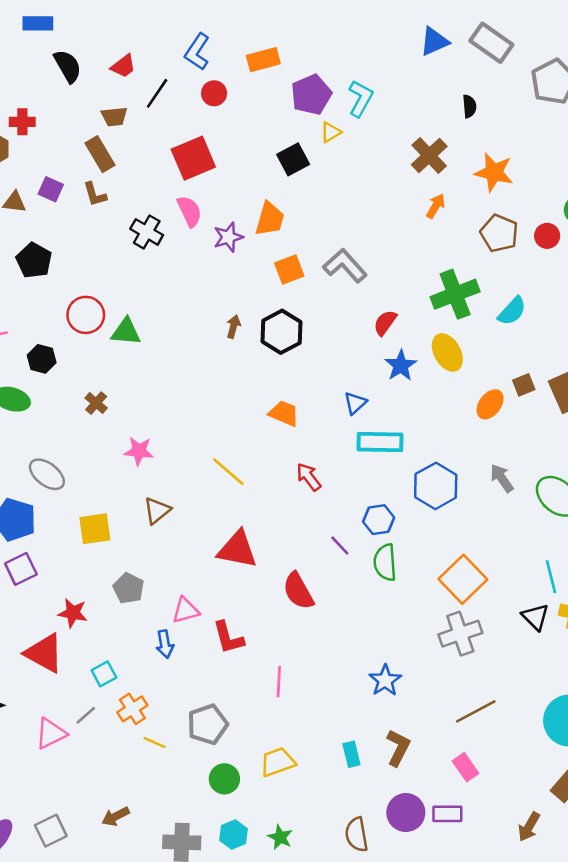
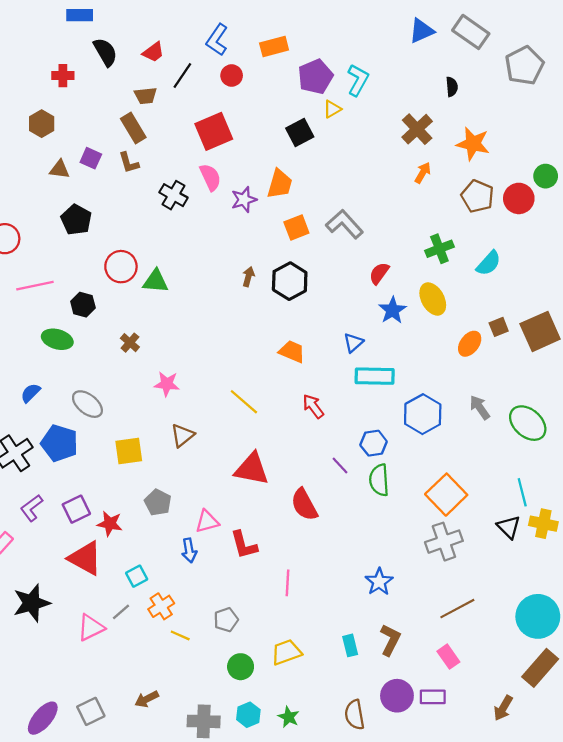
red cross: (22, 122) -> (63, 76), moved
red circle: (547, 236) -> (519, 198), size x1.4
green cross: (455, 294) -> (439, 249), size x0.7
purple square: (21, 569) -> (76, 509), moved
gray pentagon: (208, 724) -> (226, 620), size x0.7

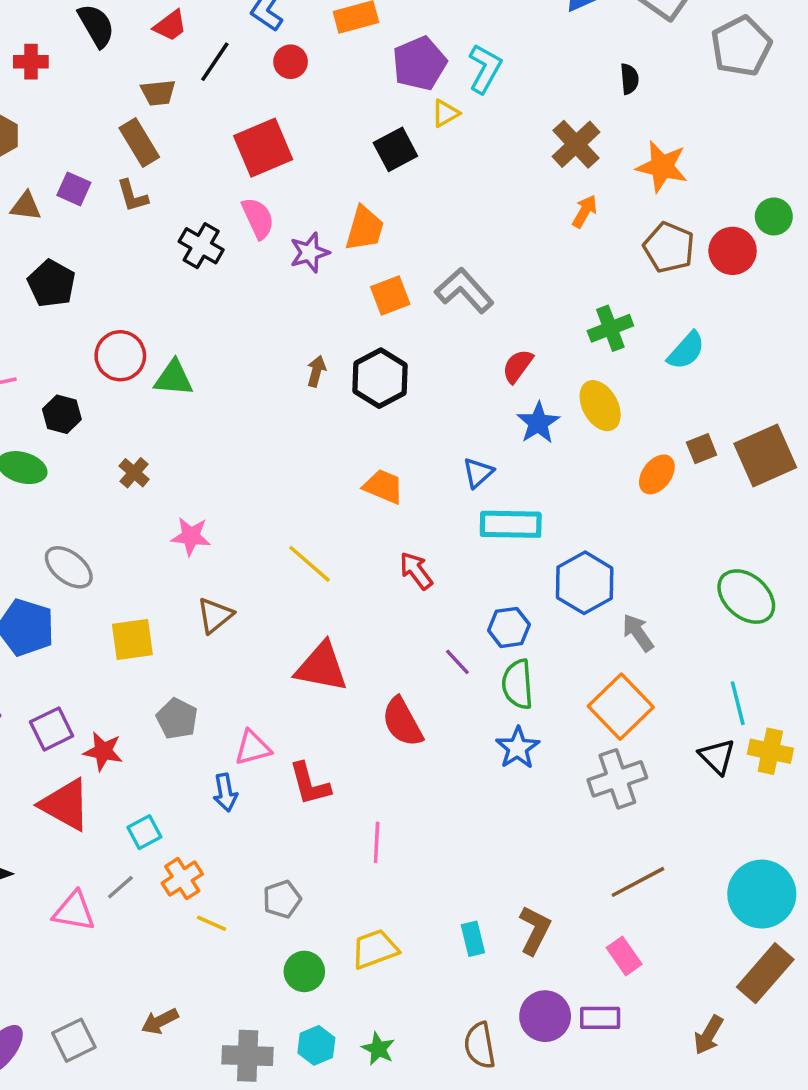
gray arrow: (480, 407) -> (638, 633), moved
blue star: (379, 582) -> (518, 748), moved
pink triangle: (91, 628) -> (74, 911), turned 36

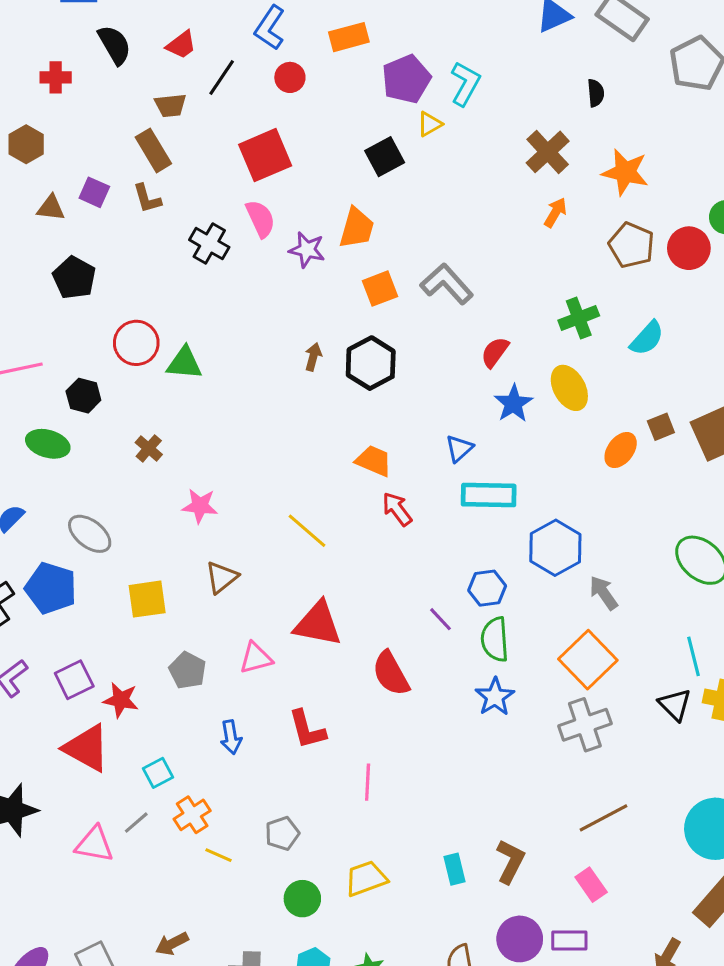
purple star: (309, 253) -> (307, 250), turned 30
red arrow: (416, 571) -> (397, 509), moved
pink triangle: (253, 748) -> (256, 658), moved

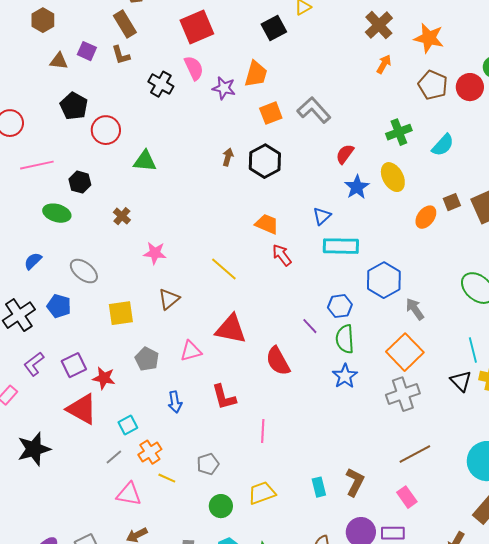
red circle: (136, 343) -> (106, 130), moved
blue pentagon: (51, 588) -> (59, 306), size x0.7
pink triangle: (94, 844) -> (129, 494), moved

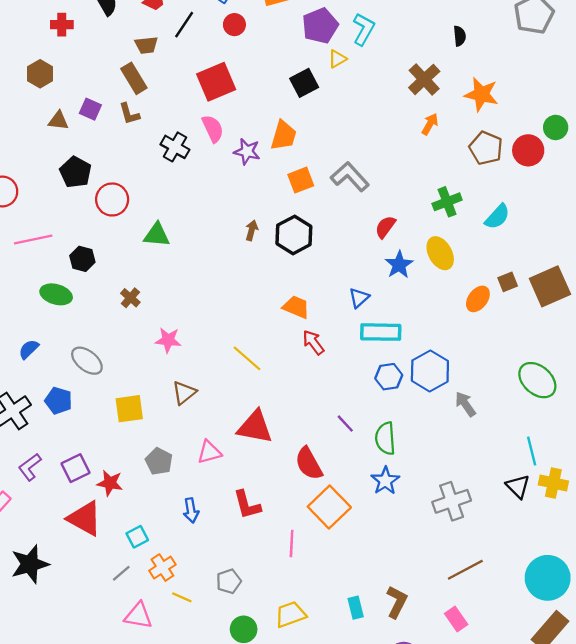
blue hexagon: (340, 306) -> (389, 377), moved
orange square: (405, 352) -> (329, 507), moved

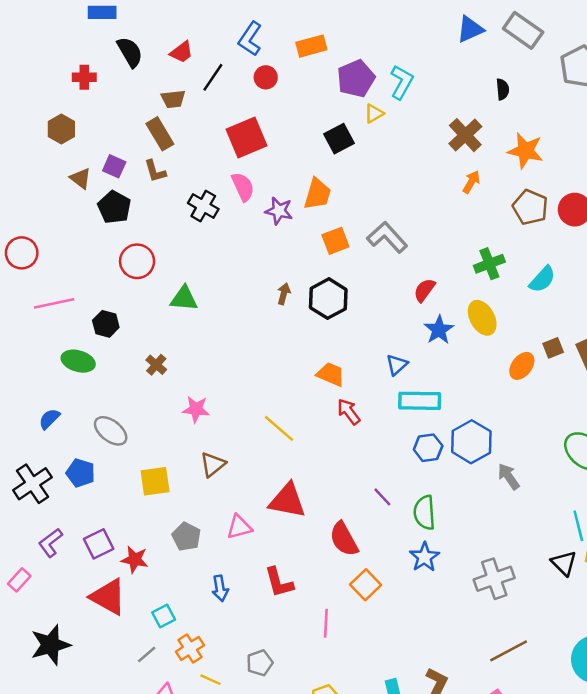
brown triangle: (58, 121) -> (81, 178), turned 30
black pentagon: (76, 172) -> (114, 207), moved
orange square: (329, 507) -> (366, 585), size x0.7

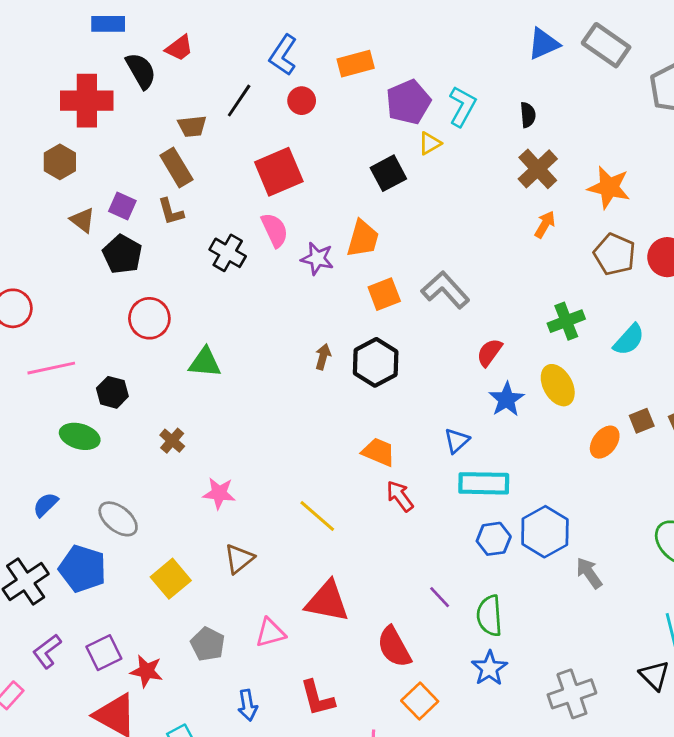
red trapezoid: (182, 52) -> (179, 48), moved
red cross: (84, 77) -> (87, 101), size x1.8
black semicircle: (503, 89) -> (528, 115), moved
blue pentagon: (81, 473) -> (83, 569), size x1.4
yellow square: (155, 481) -> (171, 579), turned -32

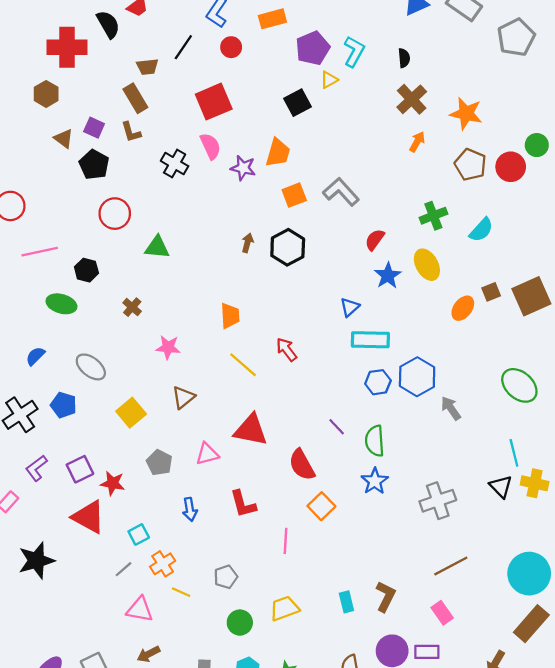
orange trapezoid: (378, 452) -> (230, 316), moved, turned 64
red arrow: (400, 496) -> (287, 350), moved
blue pentagon: (83, 569) -> (64, 405), size x0.7

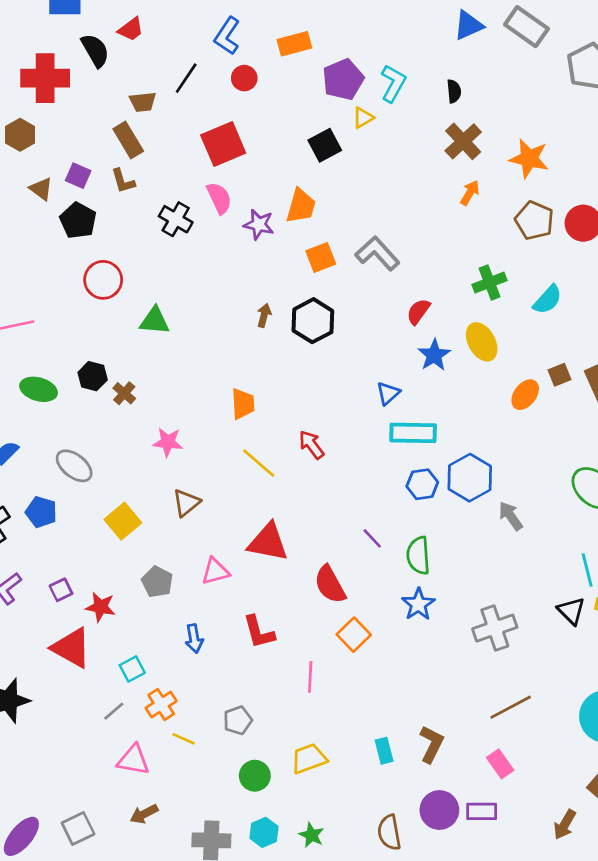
black hexagon: (86, 270) -> (93, 376), moved
purple square: (80, 469) -> (61, 590), size x0.7

